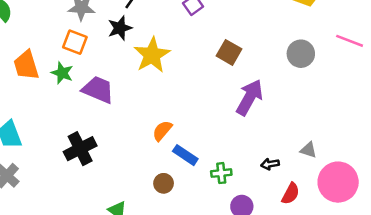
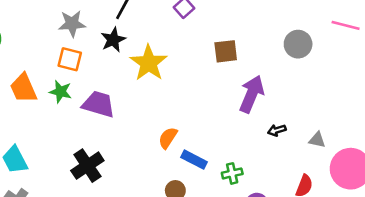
brown square: (229, 52) -> (226, 51), turned -30
black arrow: (270, 164) -> (277, 130), moved

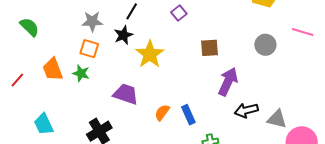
purple trapezoid: (99, 104) -> (126, 94), moved
black arrow: (277, 130) -> (246, 110), size x1.6
gray triangle: (317, 140) -> (277, 119), size x1.5
blue rectangle: (194, 160) -> (188, 115), moved, turned 36

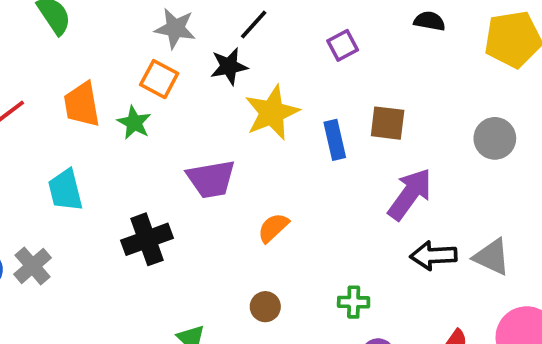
purple trapezoid: (126, 94) -> (211, 179), turned 140
blue rectangle: (188, 115) -> (335, 140), moved
gray triangle: (277, 119) -> (492, 257), moved
cyan trapezoid: (44, 124) -> (65, 190), moved

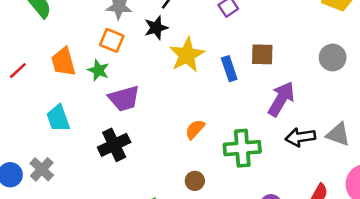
purple trapezoid: (211, 179) -> (124, 99), moved
green cross: (354, 302) -> (242, 148), moved, size x1.8

